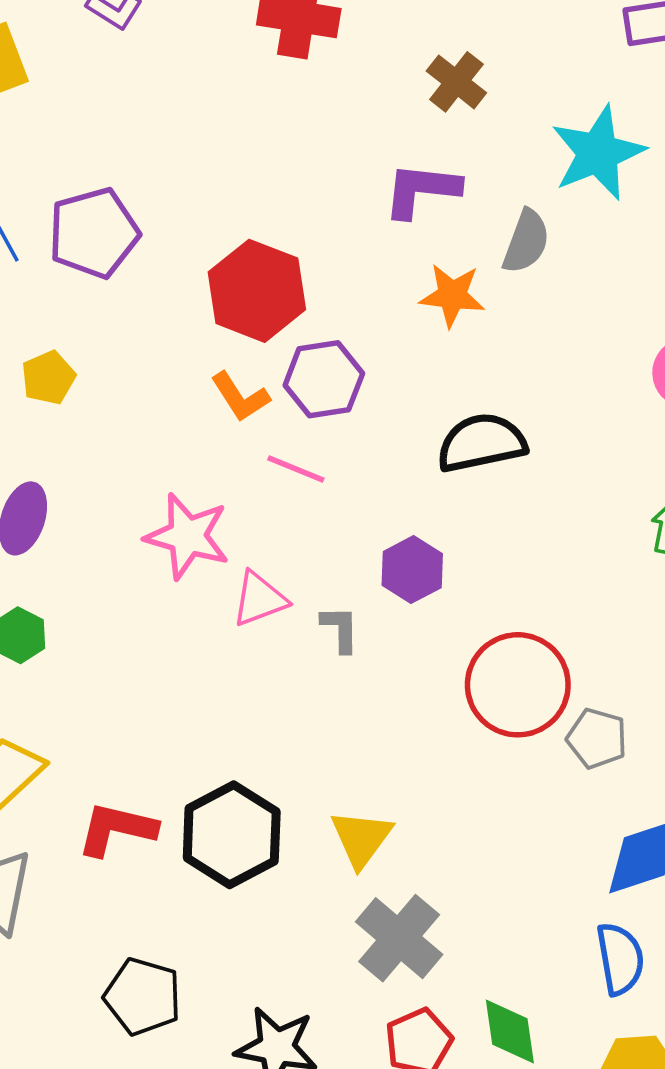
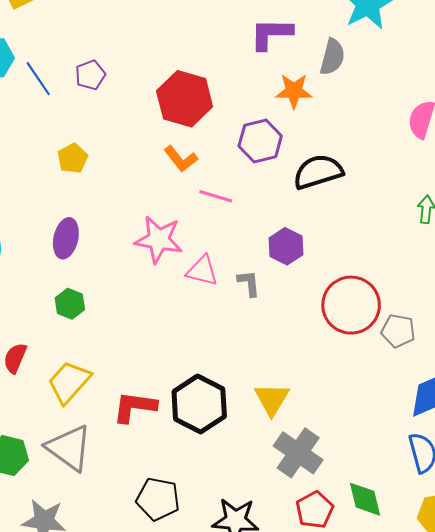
purple pentagon: (94, 233) -> (90, 75), size x0.6
purple hexagon: (324, 379) -> (260, 141), moved
pink triangle: (259, 599) -> (202, 271), turned 40

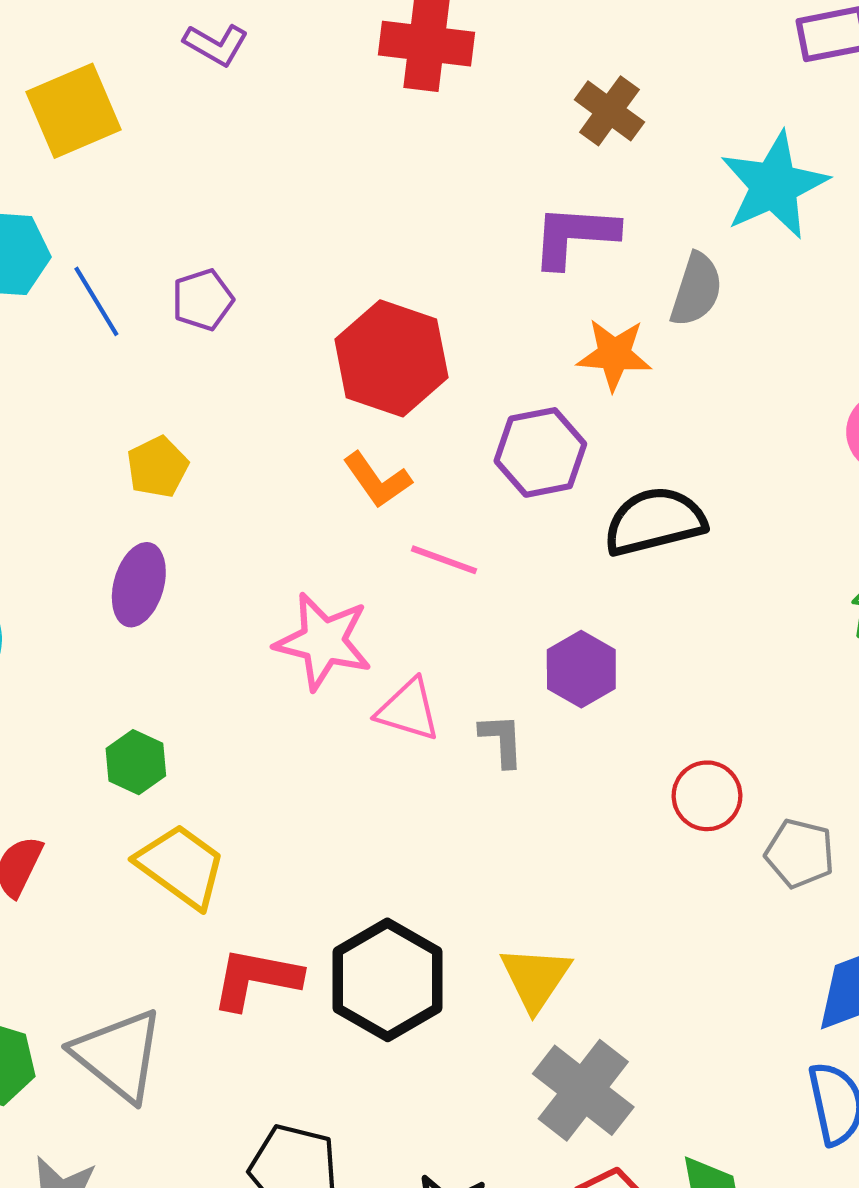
purple ellipse: (66, 238) -> (139, 585), moved
red circle: (351, 305) -> (707, 796), size x0.6
yellow trapezoid: (69, 382) -> (181, 866), moved, turned 81

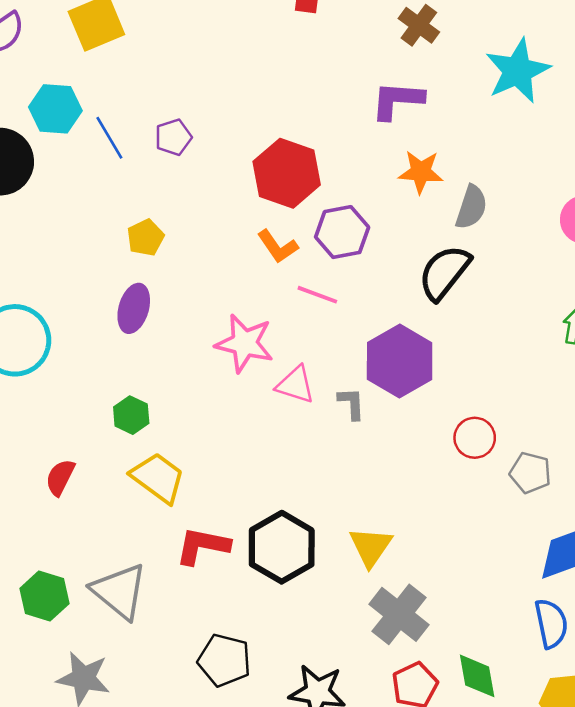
gray semicircle: (696, 290) -> (471, 207), moved
purple hexagon: (540, 452) -> (342, 232), moved
black semicircle: (655, 521) -> (444, 272), turned -38
purple hexagon: (581, 669) -> (400, 361), size x1.6

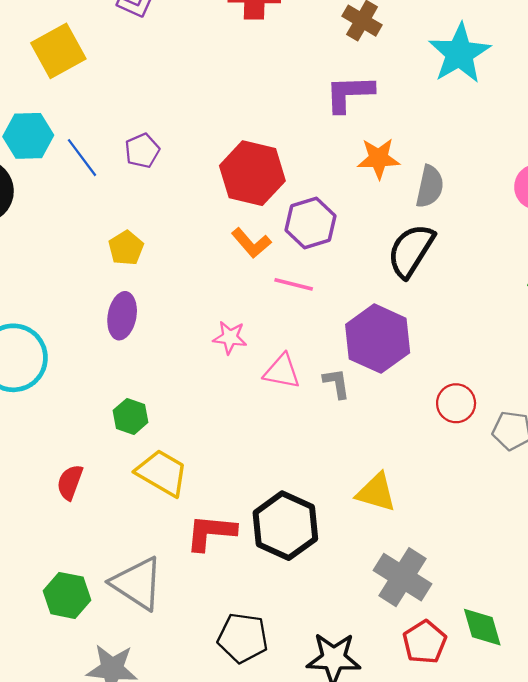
pink star: (244, 343) -> (230, 337), size x0.6
yellow triangle: (371, 547) -> (376, 492), moved, turned -42

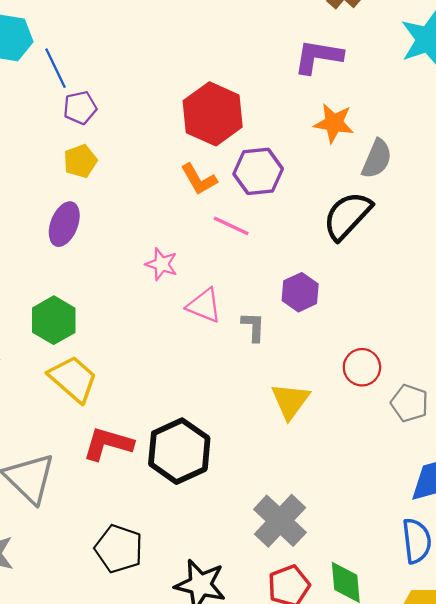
purple pentagon: (142, 151) -> (80, 108), moved
purple hexagon: (378, 339) -> (300, 292), size x0.6
green hexagon: (130, 416) -> (54, 320), size x1.4
yellow triangle: (376, 492) -> (290, 401), moved, turned 39

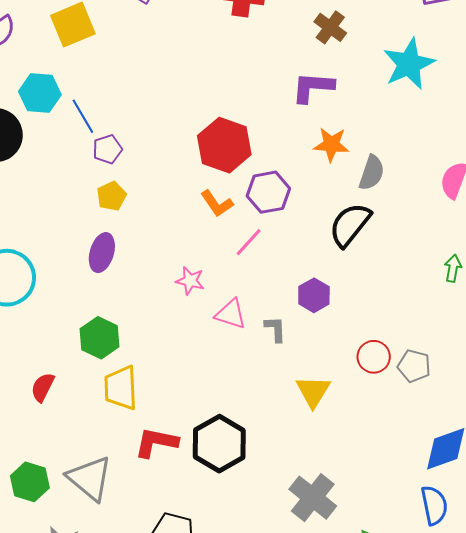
pink line: (231, 226) -> (249, 242), turned -68
yellow trapezoid: (73, 379) -> (121, 388), turned -129
gray pentagon: (409, 403) -> (414, 366), moved

